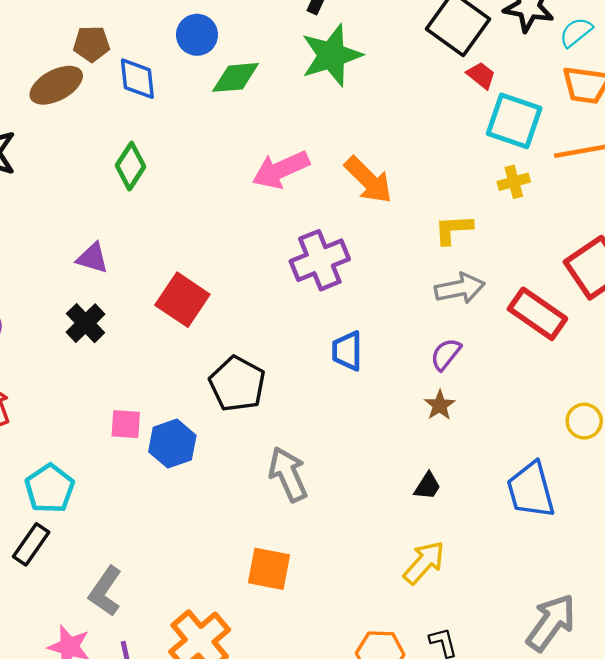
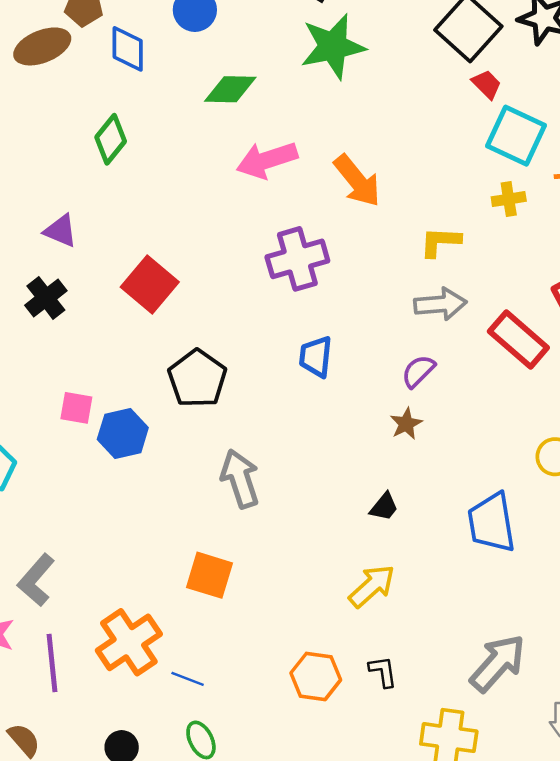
green diamond: (236, 77) -> (230, 89), moved

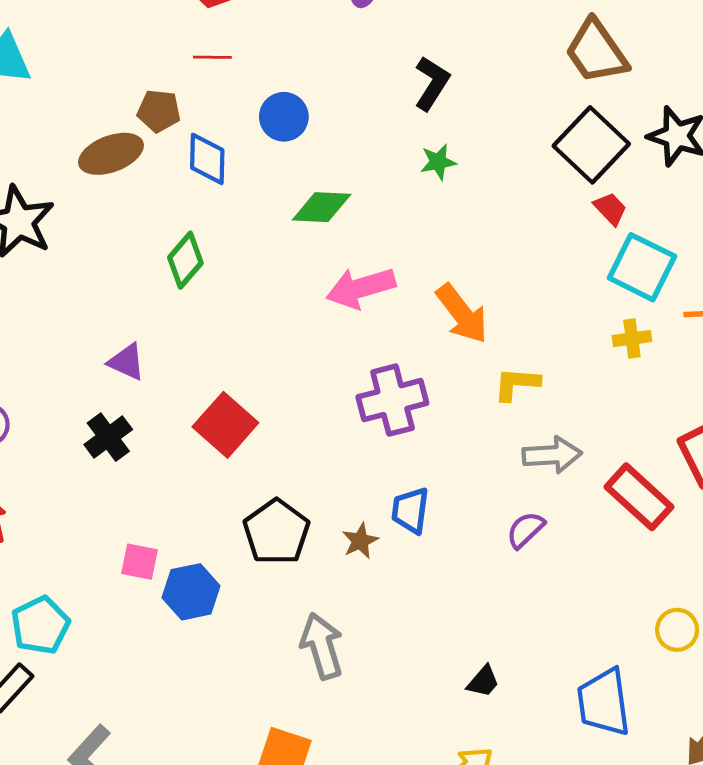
green star: (333, 46) -> (438, 162), size x0.5
yellow L-shape: (440, 242) -> (517, 384), moved
brown star: (406, 424) -> (360, 541), moved

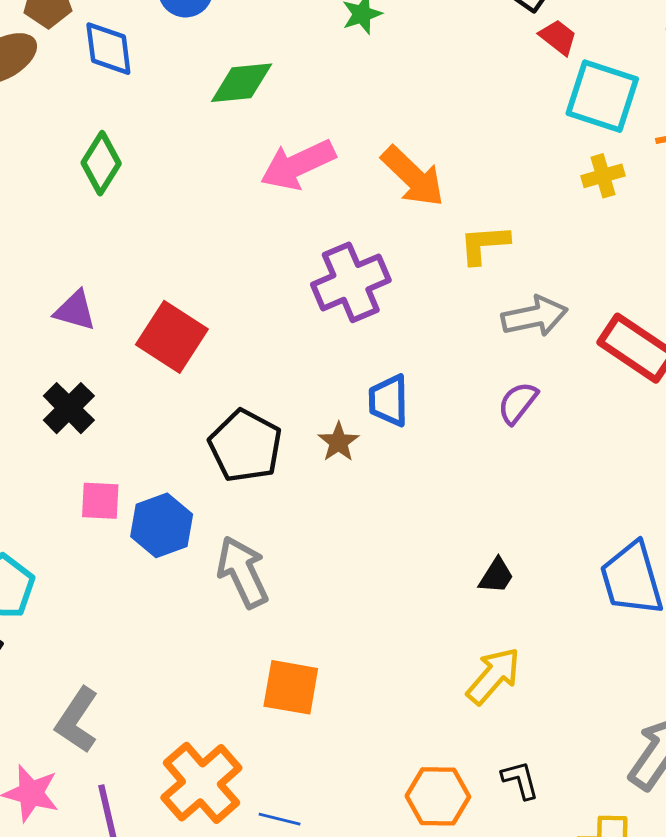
purple triangle: (127, 362) -> (75, 311), moved
black cross: (108, 437) -> (69, 408), moved
gray arrow: (322, 646) -> (243, 572), moved

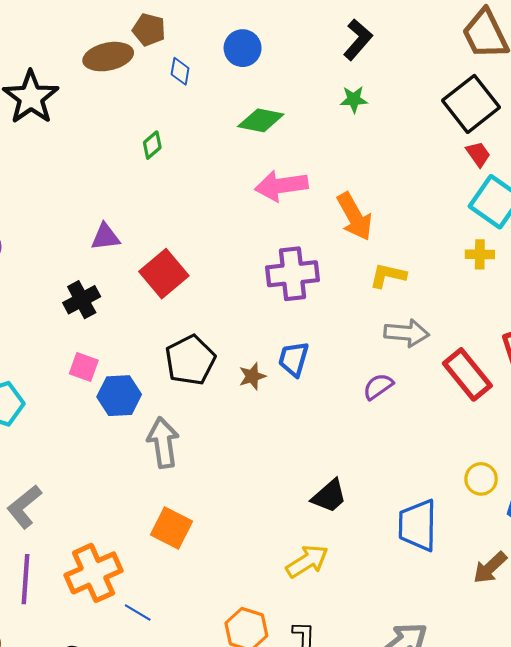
blue diamond: (108, 49) -> (180, 71), size x0.7
green diamond: (101, 163) -> (152, 145), size x0.7
purple triangle: (75, 311) -> (105, 237), turned -40
black trapezoid: (496, 576) -> (329, 496), size x1.4

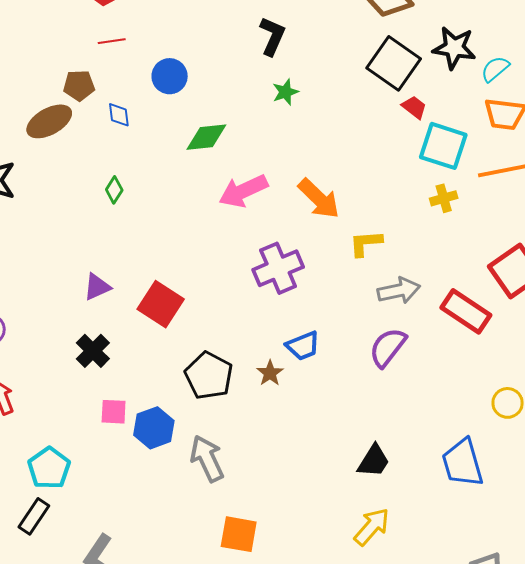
blue trapezoid: (294, 359) -> (303, 346), turned -111
purple semicircle: (378, 387) -> (388, 347), size x1.4

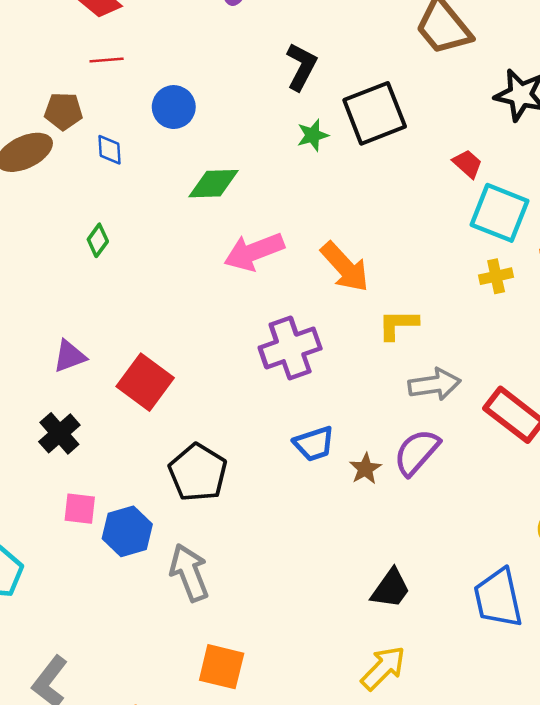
black square: (394, 63) -> (375, 113), moved, turned 30
brown star: (270, 373) -> (365, 469), moved

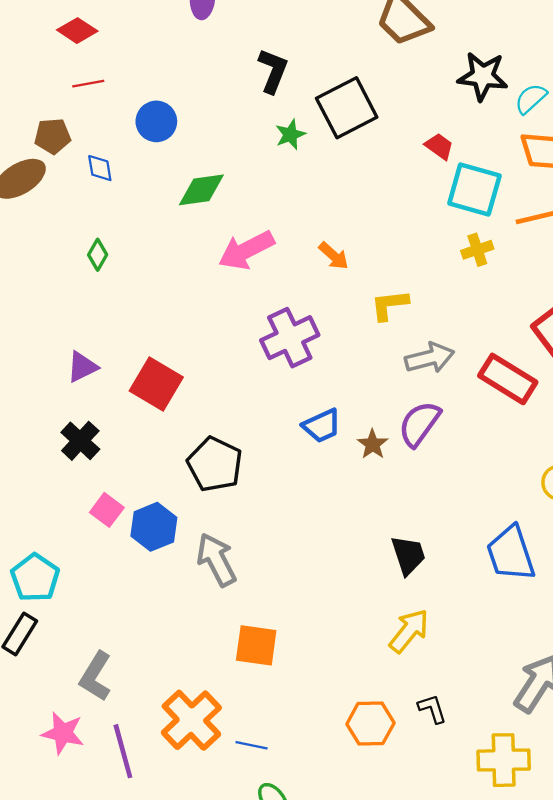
orange arrow: (345, 267) -> (334, 256), size x0.6
pink square: (80, 509) -> (107, 510), turned 36
black trapezoid: (391, 589) -> (408, 555), turned -48

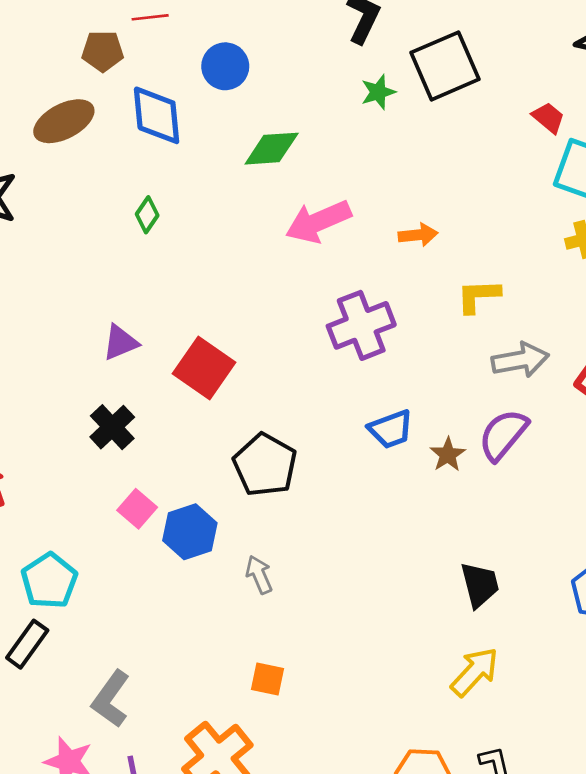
brown pentagon: (53, 136) -> (103, 51), moved
blue diamond: (100, 168) -> (157, 115), size x1.8
orange arrow: (334, 256) -> (418, 235), turned -52
gray arrow: (216, 560) -> (259, 575), size x0.6
orange square: (256, 645) -> (267, 679), moved, size x0.7

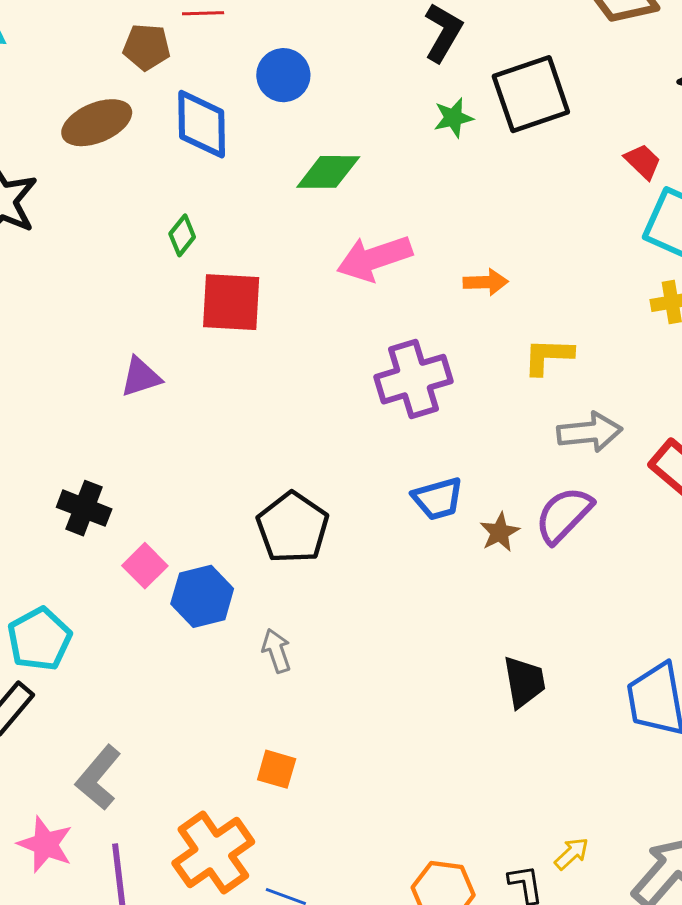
red square: (204, 368) -> (231, 302), moved, turned -36
black cross: (112, 427) -> (84, 508), moved, turned -30
yellow arrow: (475, 672) -> (572, 853), moved, size x0.6

